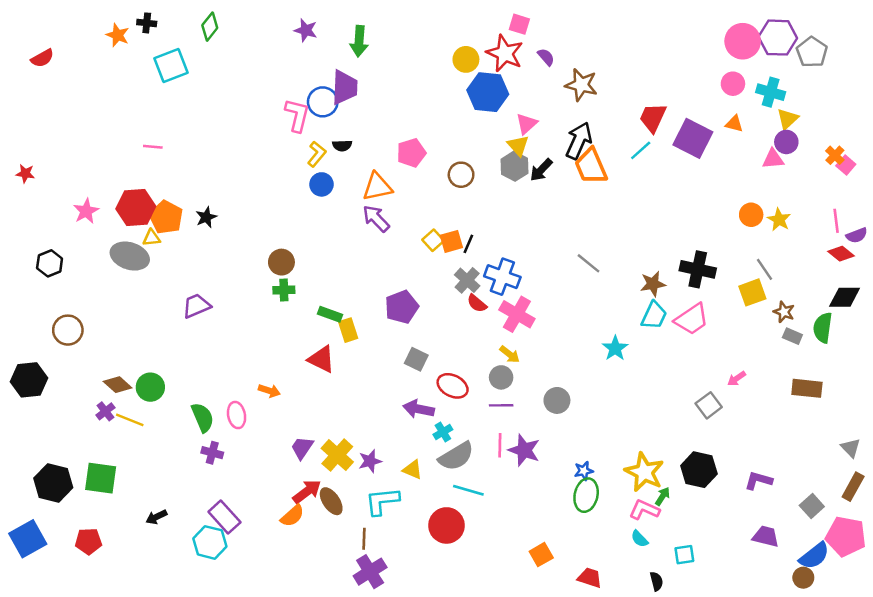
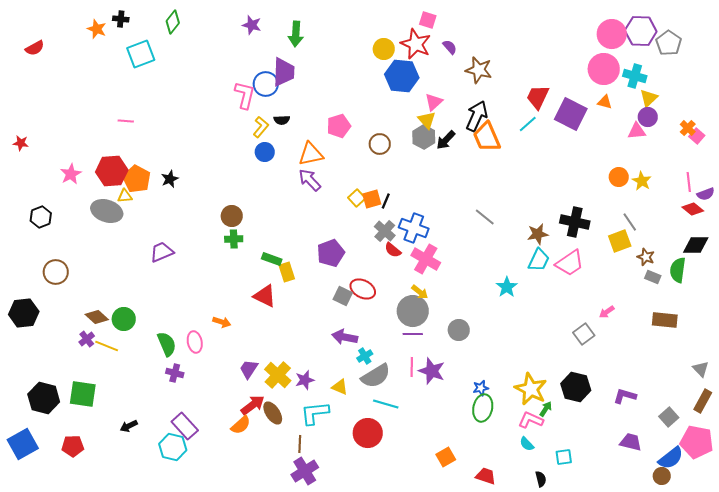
pink circle: (733, 84) -> (604, 69), size x1.6
gray circle: (501, 377) -> (413, 311), size x1.6
red ellipse: (453, 386) -> (363, 289), moved

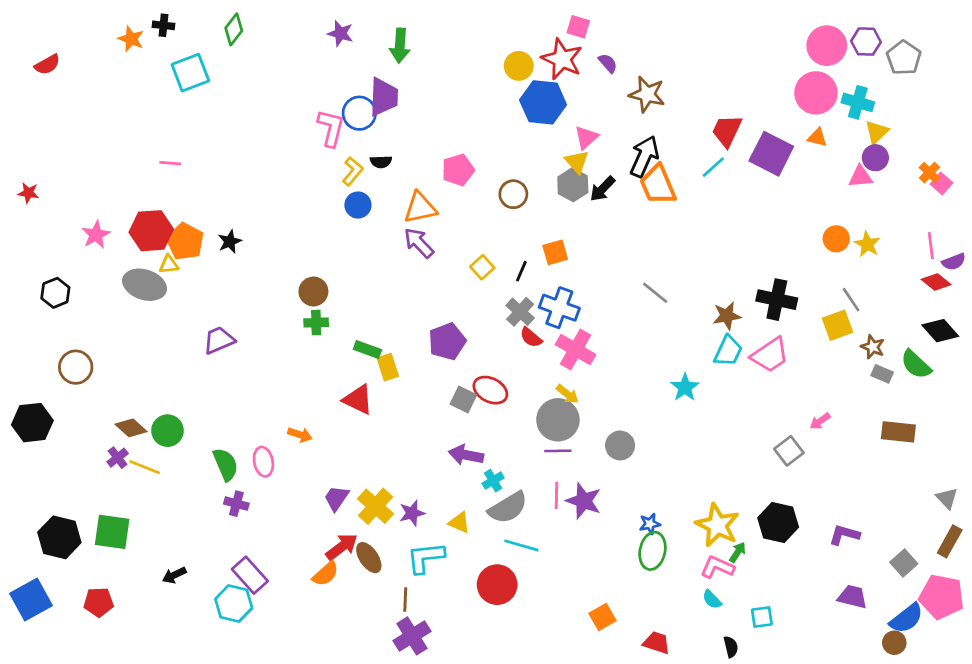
purple hexagon: (641, 31) -> (866, 42), size x0.7
orange square: (372, 199) -> (555, 252), moved
black diamond: (696, 245) -> (940, 331), turned 48
green semicircle: (678, 270) -> (916, 364), turned -55

